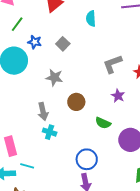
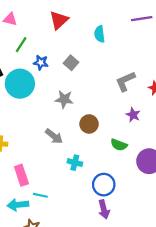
gray arrow: (43, 111) -> (54, 136), turned -36
cyan cross: (50, 132) -> (75, 163), moved

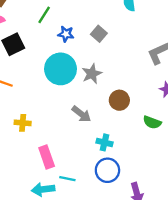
cyan circle: (20, 84) -> (60, 69), moved
gray star: (64, 99) -> (92, 74), turned -30
blue circle: (104, 185) -> (107, 170), moved

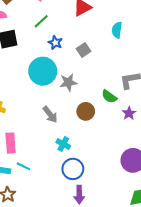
green semicircle: (152, 122) -> (109, 96), moved
blue circle: (107, 170) -> (73, 169), moved

